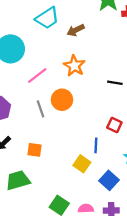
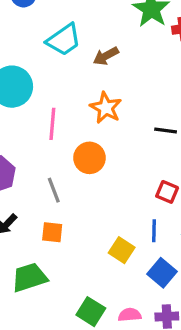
pink line: (37, 75) -> (52, 124), turned -45
gray line: (41, 109) -> (54, 190), moved
blue line: (96, 145) -> (154, 231), moved

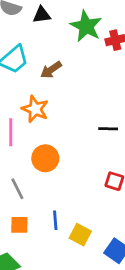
orange star: (106, 108) -> (35, 109), moved
blue line: (154, 231) -> (55, 220), moved

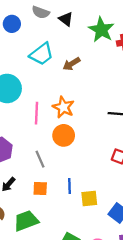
black triangle: (42, 15) -> (66, 19), turned 42
orange star: (35, 109) -> (63, 107), moved
yellow square: (80, 235) -> (89, 199), turned -36

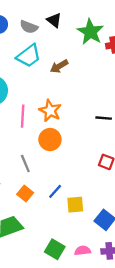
gray semicircle: (41, 12) -> (29, 27), moved
blue line: (69, 186) -> (55, 191), turned 42
orange square: (40, 189) -> (25, 194), turned 35

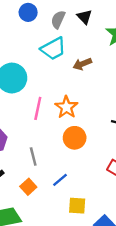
gray semicircle: (29, 27) -> (58, 20), turned 84
orange circle: (50, 140) -> (75, 138), moved
blue line: (55, 191) -> (60, 180), moved

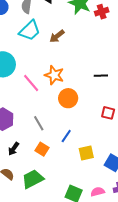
pink line: (38, 108) -> (31, 83), turned -36

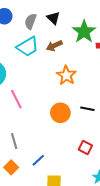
brown arrow: (57, 36) -> (54, 46), moved
orange star: (54, 75) -> (66, 75), moved
orange circle: (68, 98) -> (60, 113), moved

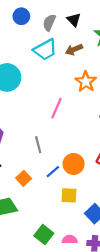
pink line: (16, 99) -> (56, 108), moved, turned 48
orange circle: (60, 113) -> (74, 164), moved
gray line: (14, 141) -> (38, 145), moved

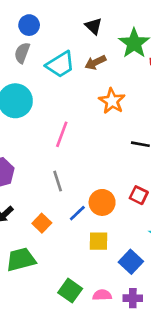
gray semicircle: (49, 23) -> (22, 53), moved
pink line: (56, 108) -> (62, 134), moved

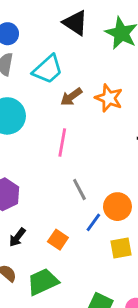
black triangle: (93, 26) -> (75, 23), size x1.4
brown arrow: (95, 62) -> (71, 97), moved
gray line: (58, 181) -> (79, 189), moved

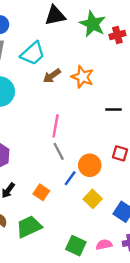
black triangle: (75, 23) -> (55, 16), turned -45
pink line: (62, 143) -> (56, 126), moved
yellow square: (121, 248) -> (93, 199), turned -36

